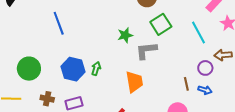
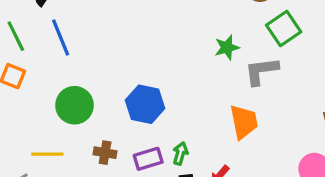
blue line: (59, 23) -> (61, 38), moved
green arrow: (96, 69) -> (180, 153), moved

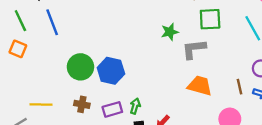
green square: (284, 28) -> (210, 19), turned 30
green circle: (74, 105) -> (80, 67), moved
orange trapezoid: (244, 122) -> (200, 86), moved, turned -65

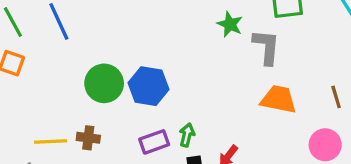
green star: (170, 32) -> (230, 24), turned -30
gray L-shape: (194, 49) -> (266, 47), turned 105
brown cross: (82, 104) -> (88, 138), moved

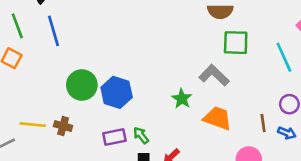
green star: (230, 24) -> (182, 99), moved
gray L-shape: (266, 47) -> (214, 75), turned -60
green arrow: (187, 135) -> (141, 135), turned -60

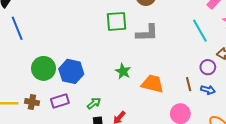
green square: (236, 43) -> (117, 21), moved
gray L-shape: (214, 75) -> (147, 33), moved, turned 140
green arrow: (141, 135) -> (94, 103), turned 96
purple rectangle: (114, 137) -> (60, 101), moved

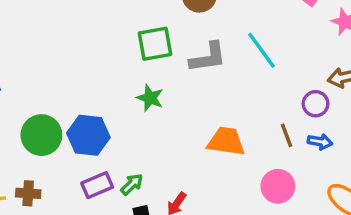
cyan line: (200, 31) -> (261, 50), moved
green star: (123, 71) -> (150, 98), moved
purple rectangle: (60, 101) -> (97, 185), moved

